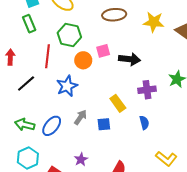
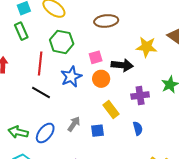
yellow star: (154, 22) -> (146, 47), moved
orange circle: (83, 60) -> (101, 79), moved
black line: (26, 84) -> (41, 93), moved, turned 72
blue star: (67, 86) -> (71, 77), moved

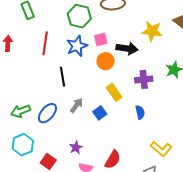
green hexagon: (62, 42) -> (79, 16), moved
blue star: (71, 77) -> (77, 46), moved
black line: (41, 93) -> (63, 77), moved, turned 48
blue square: (98, 131) -> (100, 113), turned -32
green arrow: (18, 132) -> (20, 111), turned -36

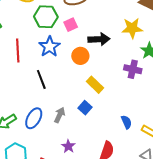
yellow star: (152, 31) -> (132, 28), moved
pink square: (101, 40) -> (71, 25), moved
purple cross: (144, 79) -> (133, 69), moved, turned 30
gray arrow: (76, 105) -> (60, 115), moved
blue semicircle: (140, 112) -> (126, 122), moved

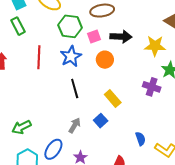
black arrow: (99, 39) -> (121, 37), moved
orange circle: (80, 56) -> (105, 60), moved
black line: (41, 79) -> (75, 88), moved
blue ellipse: (34, 118) -> (53, 149), moved

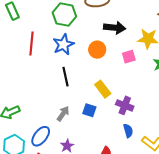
pink square: (94, 37) -> (129, 57), moved
purple cross: (152, 87) -> (125, 105), moved
blue square: (101, 121) -> (89, 110), turned -32

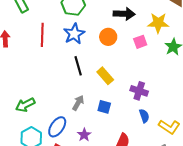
yellow rectangle: (103, 89) -> (105, 76), moved
blue square: (89, 110) -> (104, 107), moved

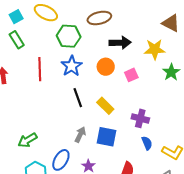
pink square: (140, 42) -> (131, 75), moved
blue square: (104, 107) -> (106, 137), size x1.5

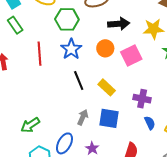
pink square: (131, 75) -> (131, 56), size x1.5

